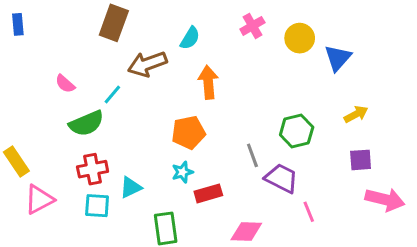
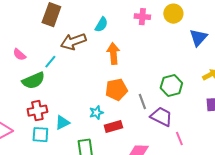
pink cross: (252, 26) -> (142, 17), turned 35
yellow circle: (300, 38) -> (173, 14), moved
orange pentagon: (188, 133) -> (116, 90), moved

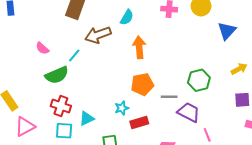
gray line: (142, 102) -> (169, 97), turned -70
red cross: (37, 111) -> (61, 106), turned 30

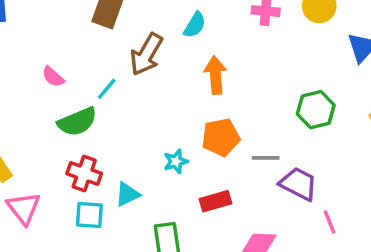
brown arrow: (98, 35) -> (146, 54), turned -40
green hexagon: (199, 80) -> (316, 110), moved
cyan star: (122, 108) -> (176, 161), moved
pink triangle: (25, 127) -> (24, 208), turned -40

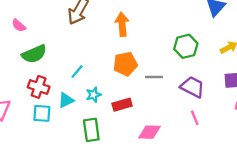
cyan line: (107, 89) -> (77, 72), moved
cyan star: (176, 161) -> (94, 95), moved
purple trapezoid: (298, 184) -> (192, 87), moved

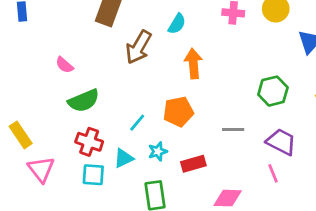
orange pentagon: (125, 64) -> (178, 112), moved
pink line: (195, 118) -> (273, 173), moved

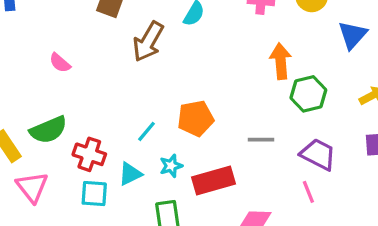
orange arrow: (193, 64) -> (281, 61), moved
green semicircle: (84, 101) -> (48, 130), moved
red rectangle: (193, 164) -> (214, 181), size x1.4

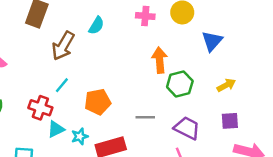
cyan line: (147, 131) -> (62, 85), moved
red cross: (89, 154) -> (40, 108), moved
cyan triangle: (130, 174) -> (56, 129), moved

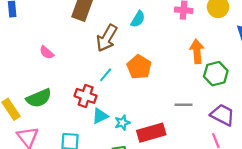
orange pentagon: (98, 102) -> (139, 67), moved, turned -30

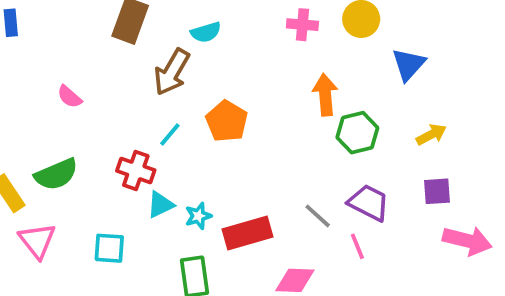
cyan semicircle: (138, 19) -> (206, 32), moved, turned 42
gray line: (184, 105) -> (318, 216), moved, turned 42

